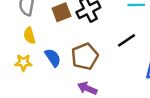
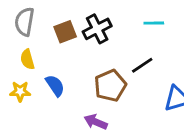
brown pentagon: (85, 56) -> (110, 86), moved

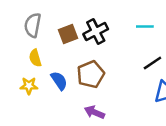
black line: (142, 65) -> (152, 63), moved
brown pentagon: (110, 86) -> (91, 74), moved

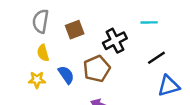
black cross: (96, 32) -> (115, 41), moved

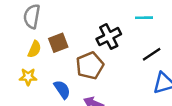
brown square: (75, 30) -> (58, 43), moved
yellow semicircle: (43, 53) -> (34, 49), turned -140
blue semicircle: (66, 75) -> (62, 89), moved

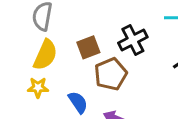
brown square: (58, 43) -> (88, 47), moved
yellow semicircle: (34, 49) -> (45, 55), size x1.5

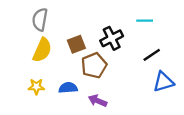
yellow star: (38, 87) -> (36, 87), moved
blue semicircle: (78, 102) -> (68, 88), turned -60

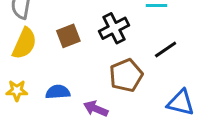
brown pentagon: (94, 65) -> (126, 75), moved
blue triangle: (163, 82) -> (181, 103), moved, turned 30

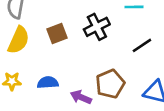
brown pentagon: (126, 75) -> (110, 84), moved

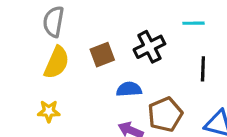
black line: (142, 45) -> (203, 69), turned -54
blue semicircle: (48, 83) -> (129, 89), moved

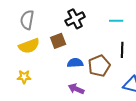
black cross: (149, 47) -> (75, 19), moved
yellow semicircle: (57, 63) -> (29, 46), turned 45
brown pentagon: (165, 114) -> (99, 66), moved

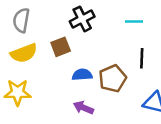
yellow star: (24, 77) -> (18, 92), size x1.5

